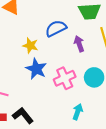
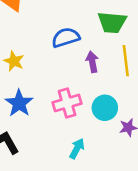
yellow star: (30, 45) -> (14, 61), moved
blue star: (36, 69) -> (19, 103), moved

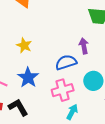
blue semicircle: (66, 38) -> (66, 62), moved
pink cross: (67, 103) -> (63, 90), moved

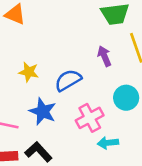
blue semicircle: (66, 62) -> (68, 80), moved
cyan arrow: (72, 112) -> (108, 143), turned -112

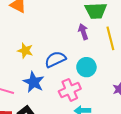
purple arrow: (104, 56) -> (83, 32), moved
cyan circle: (126, 98) -> (86, 67), moved

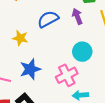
blue semicircle: (55, 59) -> (48, 19), moved
blue star: (34, 82) -> (30, 69), turned 30

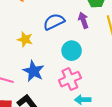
cyan circle: (82, 52) -> (72, 51), moved
blue star: (30, 69) -> (33, 71), turned -30

